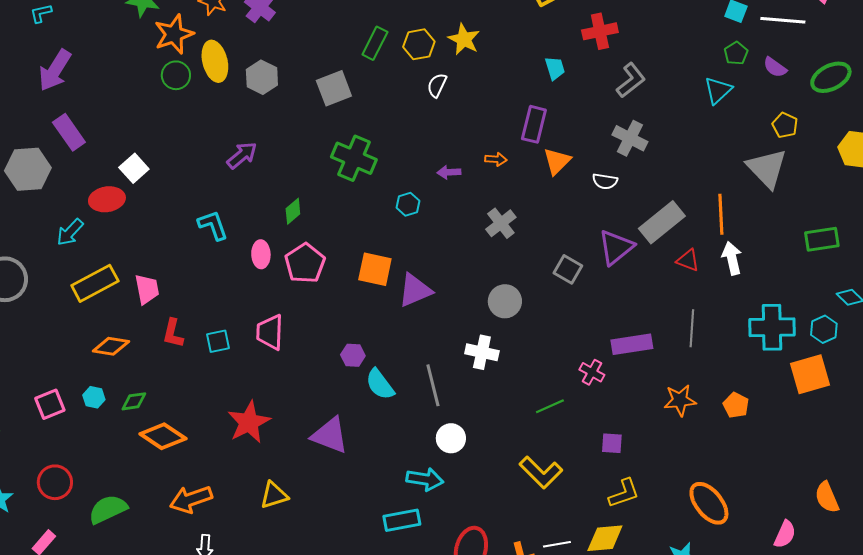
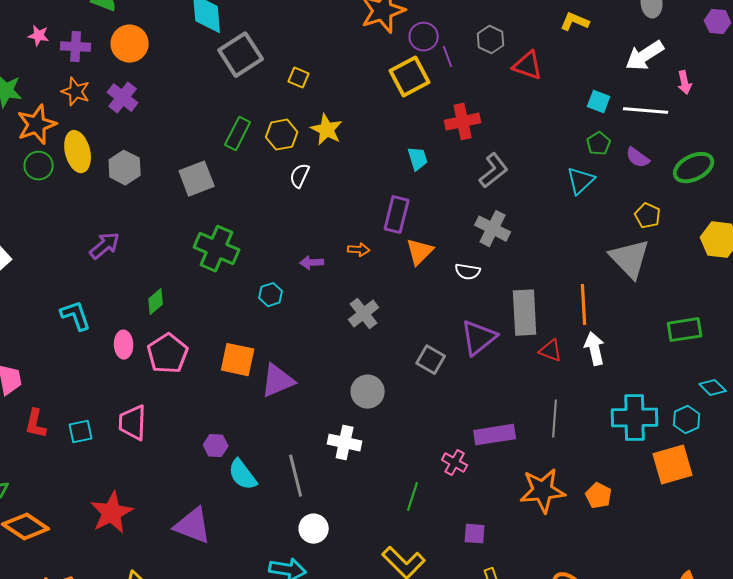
gray rectangle: (662, 222) -> (525, 313), turned -54
orange star: (680, 400) -> (543, 491), size x1.4
green line: (550, 406) -> (413, 497), turned -48

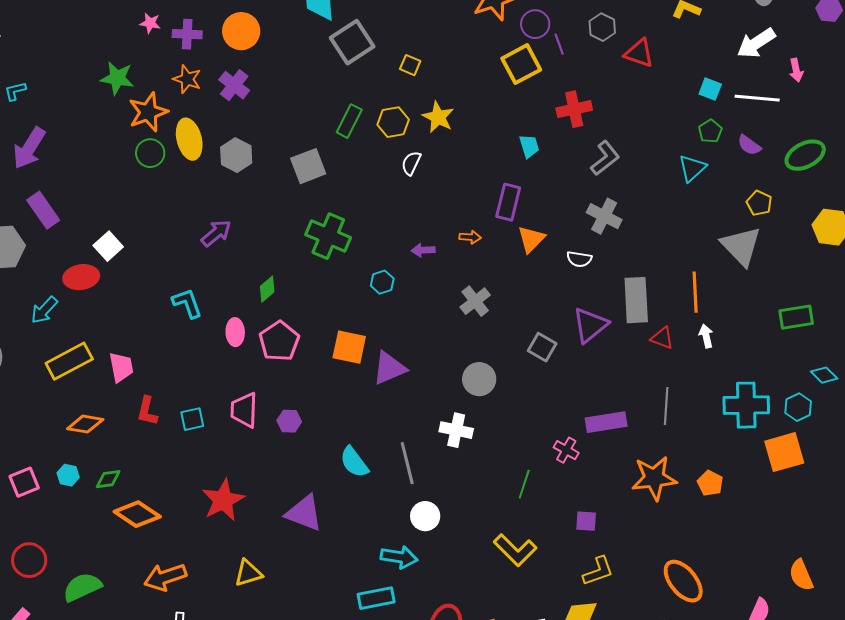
white arrow: (595, 349) -> (706, 336), size x0.7
purple hexagon: (216, 446) -> (289, 421), moved

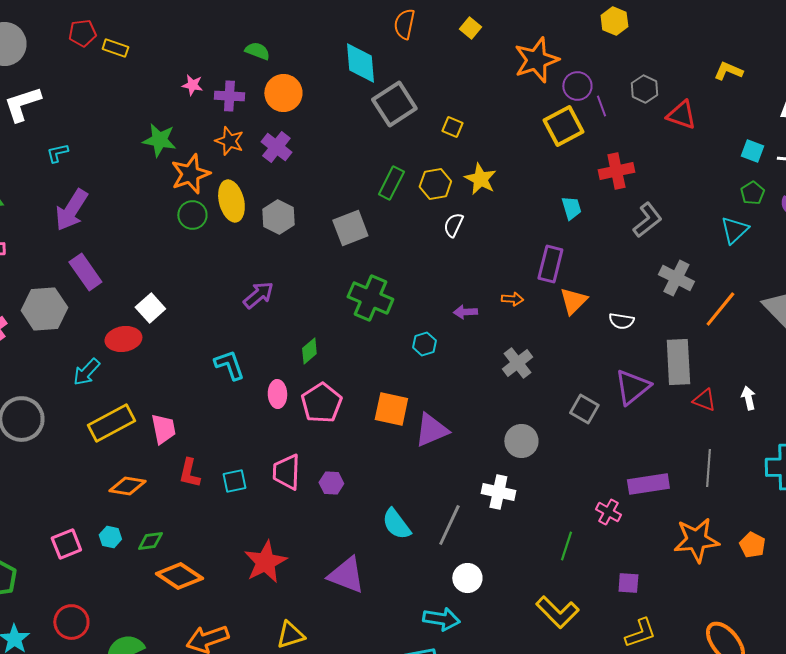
gray cross: (604, 216) -> (676, 278), moved
orange line: (695, 292) -> (720, 309), moved, turned 42
gray line: (407, 463) -> (449, 525), turned 39

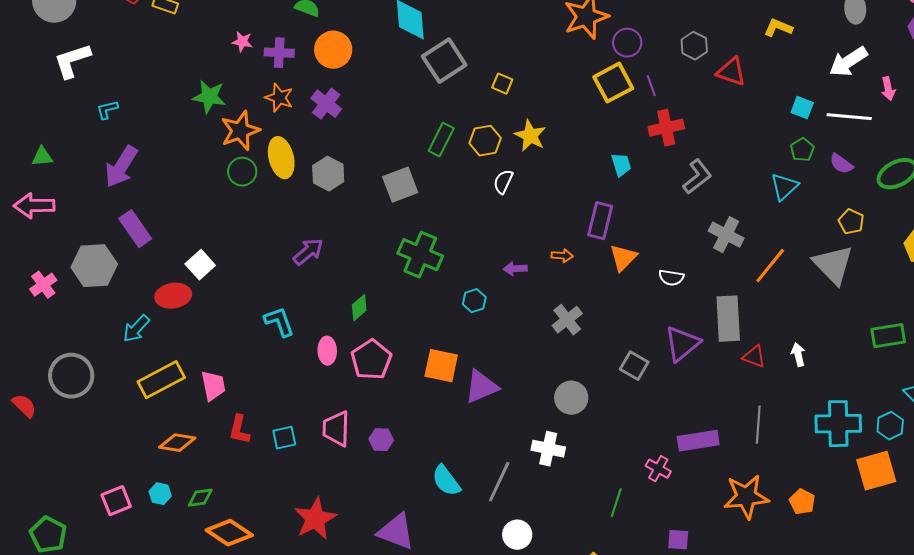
purple line: (601, 106) -> (651, 86), moved

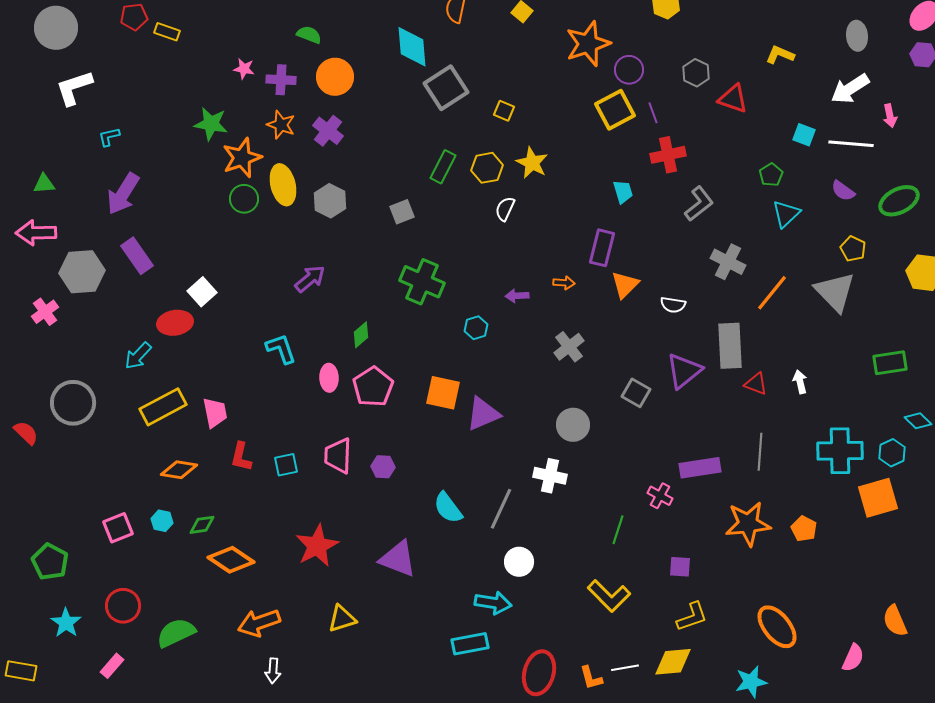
green pentagon: (802, 150) -> (771, 175), moved
gray square: (400, 185) -> (402, 212), size x0.7
gray hexagon: (94, 266) -> (82, 272), moved

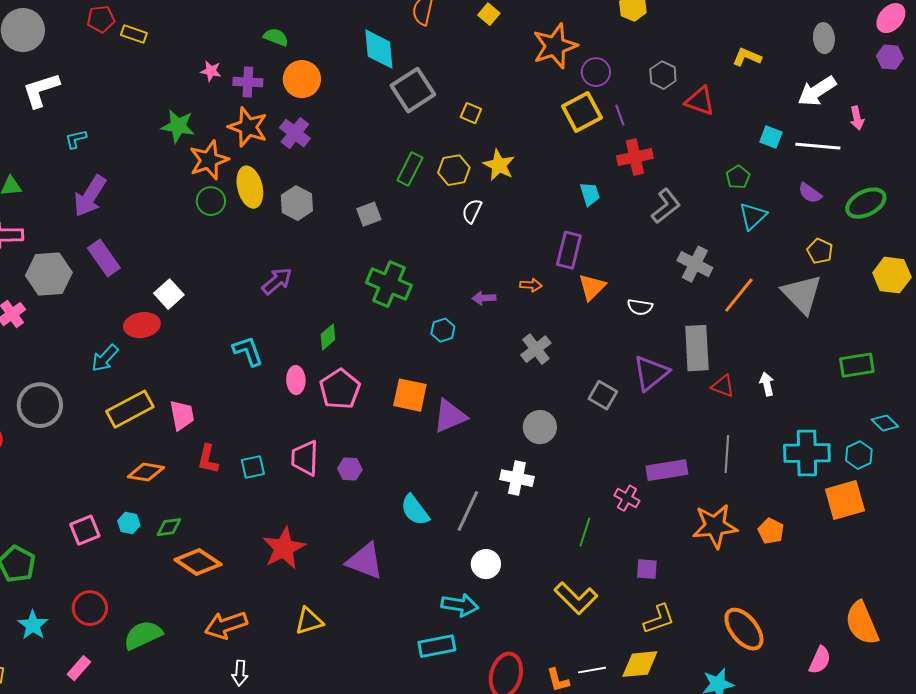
orange star: (281, 125) -> (248, 127), size x1.4
orange semicircle: (895, 621) -> (862, 623), size x1.4

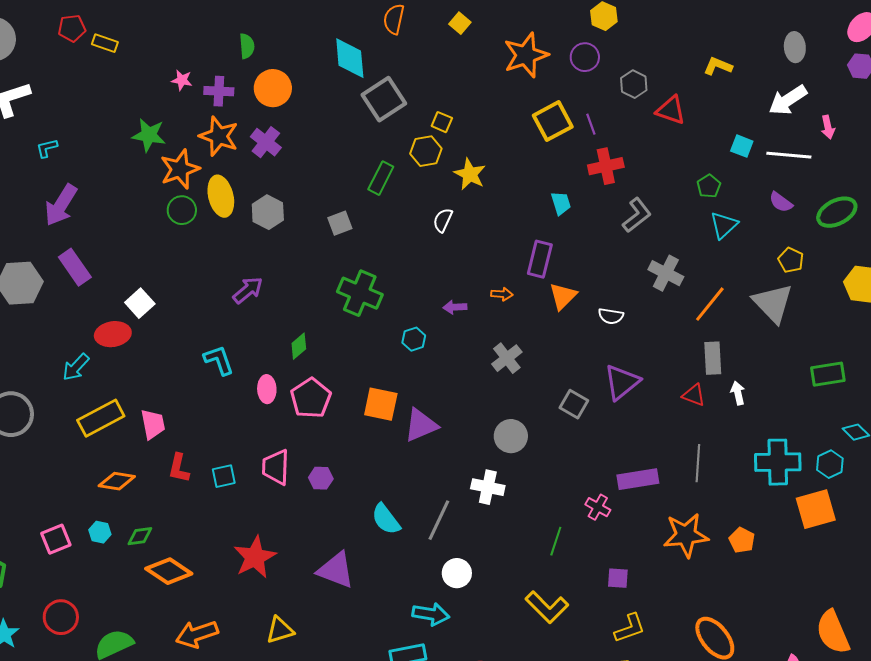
green semicircle: (276, 37) -> (247, 46), turned 65
purple circle: (596, 72) -> (585, 57), moved
yellow hexagon: (454, 170) -> (426, 151), moved
gray rectangle: (697, 348) -> (713, 358), moved, size x0.7

